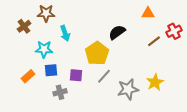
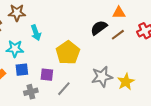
black semicircle: (117, 32) -> (99, 28), moved
brown line: (154, 41) -> (118, 35), moved
gray line: (104, 76) -> (64, 89), moved
gray star: (128, 89) -> (102, 77), moved

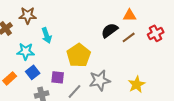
blue square: (22, 70) -> (33, 72), turned -32
gray star: (102, 77) -> (100, 80), moved

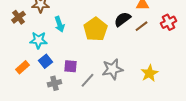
yellow pentagon: (79, 55) -> (96, 29), moved

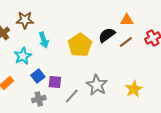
cyan star: (38, 40) -> (23, 56), turned -30
blue square: (46, 61) -> (38, 76), moved
gray star: (112, 69) -> (97, 85), turned -30

